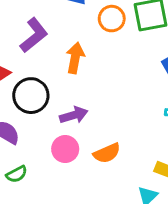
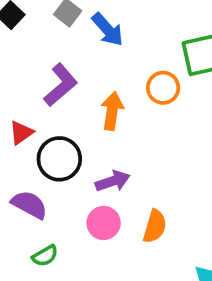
orange circle: (112, 19) -> (163, 88), moved
orange semicircle: (107, 153) -> (155, 226), turned -48

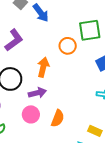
orange arrow: (112, 111) -> (43, 67), moved

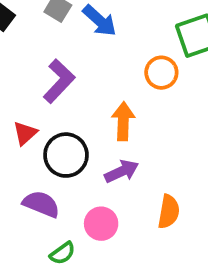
pink circle: (31, 114) -> (101, 224), moved

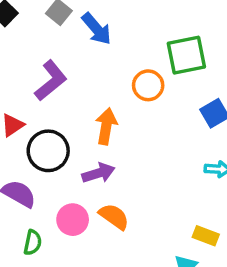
orange semicircle: (169, 212) -> (114, 217), moved, turned -72
green semicircle: (63, 253) -> (33, 243), turned -50

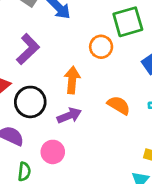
orange semicircle: (114, 217) -> (119, 105), moved

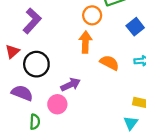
orange arrow: (72, 80) -> (85, 42), moved
purple arrow: (69, 115) -> (71, 85), moved

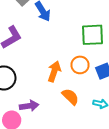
orange circle: (92, 15) -> (80, 65), moved

